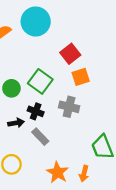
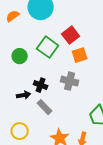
green square: (40, 81) -> (48, 47), moved
green circle: (11, 88) -> (20, 56), moved

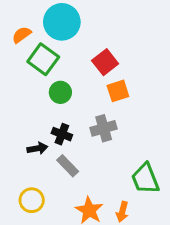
green square: (48, 47) -> (43, 59), moved
green circle: (20, 56) -> (60, 92), moved
gray cross: (70, 81) -> (104, 128), turned -30

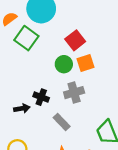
green circle: (60, 92) -> (64, 64), moved
gray rectangle: (68, 166) -> (62, 122), moved

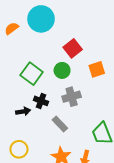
green square: (26, 38) -> (32, 74), moved
orange square: (85, 63) -> (97, 69), moved

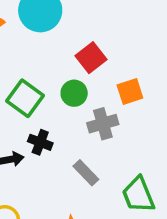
gray cross: (72, 97) -> (103, 124), moved
gray rectangle: (60, 124) -> (86, 173), moved

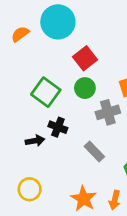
red square: (91, 58) -> (85, 58), moved

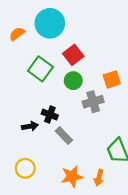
green square: (46, 92) -> (40, 69), moved
gray rectangle: (94, 151) -> (64, 136), moved
orange star: (84, 199) -> (72, 177), turned 30

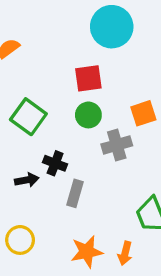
cyan circle: (50, 23) -> (112, 27), moved
red square: (73, 55) -> (88, 78), turned 30
green square: (40, 69) -> (28, 117), moved
gray rectangle: (64, 136) -> (75, 193), turned 60

